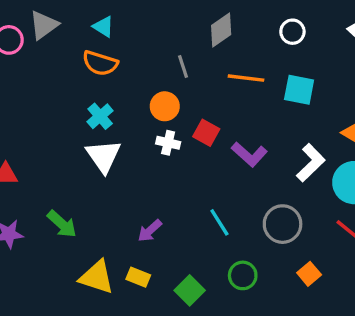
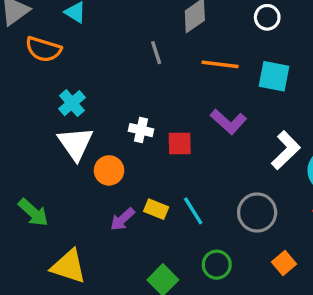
orange semicircle: (100, 63) -> (43, 49), moved
orange circle: (165, 106) -> (109, 170), moved
red square: (206, 133) -> (180, 143), moved, turned -30
purple L-shape: (249, 154) -> (228, 122), moved
yellow rectangle: (138, 277) -> (156, 209), moved

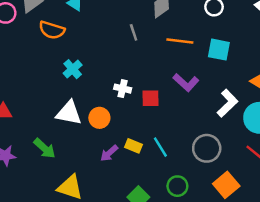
white triangle: (75, 143) -> (69, 113), moved, turned -44
orange square: (284, 263) -> (226, 185), size x1.5

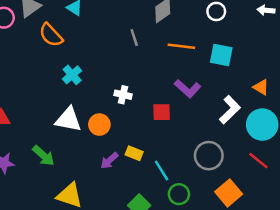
orange semicircle: (52, 30) -> (51, 35), turned 30
red square: (151, 98) -> (162, 112), moved
cyan line: (160, 147) -> (162, 171), moved

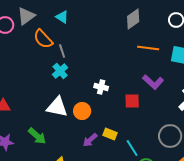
gray line: (134, 38) -> (62, 51), moved

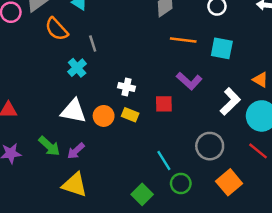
gray line: (62, 51) -> (93, 44), moved
yellow rectangle: (110, 134) -> (130, 115), moved
purple arrow: (90, 140) -> (76, 151), moved

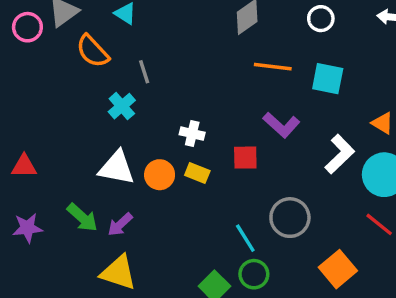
gray circle: (210, 146) -> (290, 218), moved
green circle: (181, 183) -> (254, 274), moved

